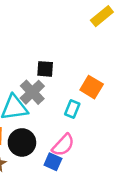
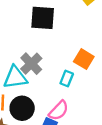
black square: (45, 69) -> (43, 18), moved, size x1.6

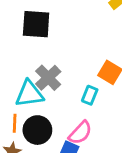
black square: (43, 18) -> (36, 24), moved

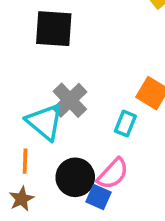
cyan triangle: (29, 94) -> (45, 122), turned 48
black circle: (37, 130) -> (75, 177), moved

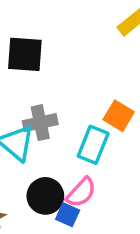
gray cross: (70, 100) -> (40, 123), turned 32
cyan rectangle: (125, 124) -> (93, 145), size x1.5

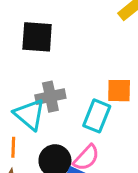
orange square: (119, 116) -> (119, 91), turned -30

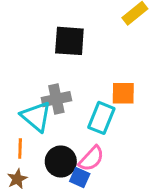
black square: (37, 37) -> (69, 41), moved

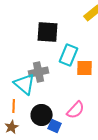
cyan rectangle: (101, 118) -> (69, 55), moved
pink semicircle: (91, 159) -> (76, 110), moved

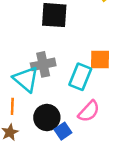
cyan rectangle: (69, 55) -> (80, 77), moved
blue square: (55, 126) -> (63, 131), turned 32

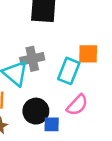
blue square: (63, 131) -> (52, 124), turned 35

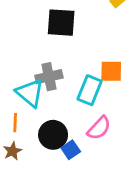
blue square: (52, 124) -> (71, 150), turned -35

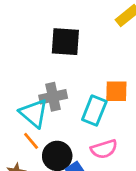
orange line: (15, 123) -> (31, 141), moved, turned -42
pink semicircle: (99, 128) -> (104, 149), turned 30

